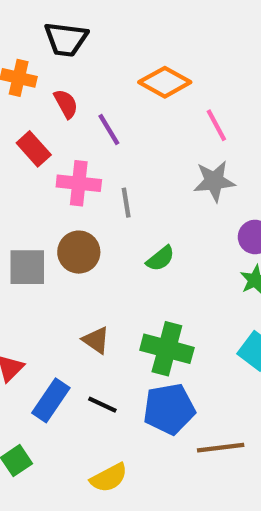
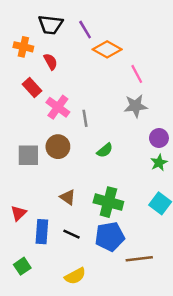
purple line: (109, 130) -> (85, 30), moved
pink cross: (79, 183) -> (58, 107), turned 30
blue rectangle: (51, 400) -> (42, 232), turned -30

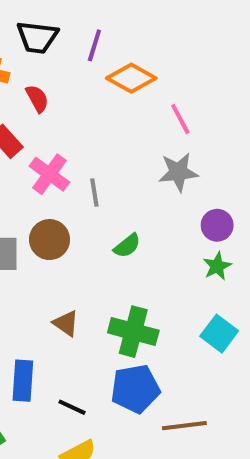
purple line: (85, 30) -> (94, 45), turned 48
black line: (71, 234) -> (72, 407), moved

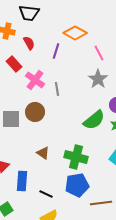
purple line: (94, 45) -> (56, 51), moved
gray star: (178, 172) -> (98, 79), turned -30
green semicircle: (127, 246) -> (94, 120), moved, size x1.6

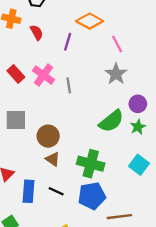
red rectangle: (14, 64) -> (16, 74), moved
brown circle: (35, 112) -> (48, 136), moved
black line: (46, 194) -> (56, 191), moved

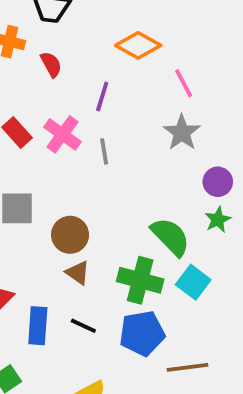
purple line: (68, 42) -> (102, 97), moved
green semicircle: (111, 121) -> (170, 237), moved, turned -95
cyan square: (139, 165) -> (193, 282), moved

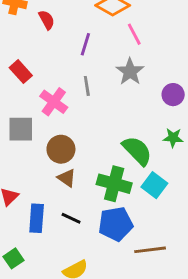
pink line: (184, 83) -> (134, 34), moved
gray star: (182, 133) -> (130, 72), moved
pink cross: (62, 134) -> (54, 102), moved
purple circle: (218, 182) -> (173, 95), moved
green star: (218, 220) -> (173, 138), turned 30

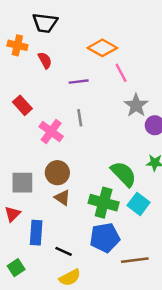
purple line: (85, 44) -> (79, 82), turned 66
gray star: (130, 72) -> (136, 105), moved
gray square: (21, 129) -> (22, 183), moved
black line: (71, 218) -> (64, 251), moved

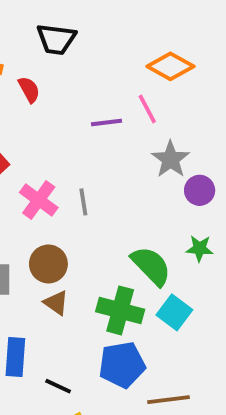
black trapezoid: (45, 23) -> (56, 39), moved
orange diamond: (102, 48) -> (170, 66), moved
purple line: (79, 82) -> (107, 122), moved
gray line: (80, 118) -> (83, 202), moved

